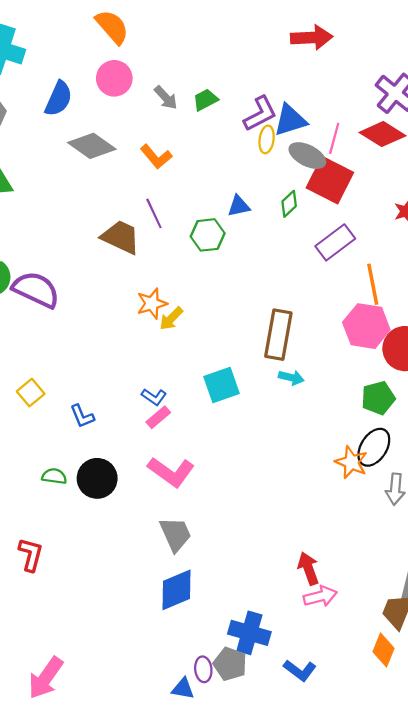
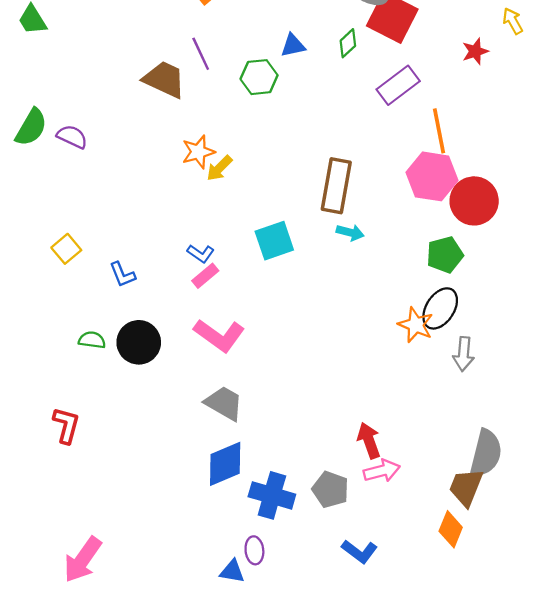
purple semicircle: (36, 290) -> (72, 137), size x0.6
gray trapezoid: (175, 534) -> (224, 403), turned -36
blue cross: (249, 633) -> (272, 495), moved
gray pentagon: (230, 664) -> (330, 490), moved

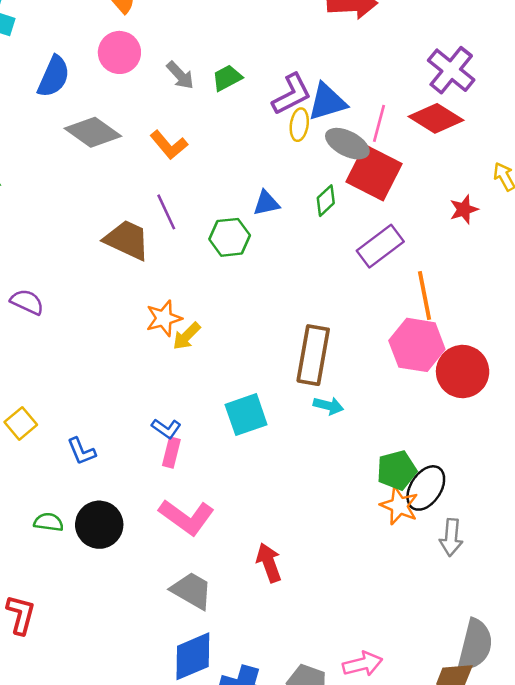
green pentagon: (445, 255) -> (397, 470), moved
pink rectangle: (205, 276) -> (171, 453), turned -36
red arrow: (369, 440) -> (269, 563), moved

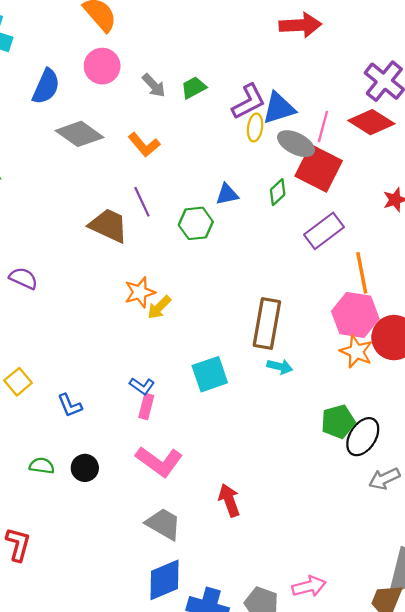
orange star: (399, 506) -> (356, 352), moved
black circle: (99, 525) -> (85, 468), size x0.7
gray arrow: (451, 537) -> (384, 479), turned 60

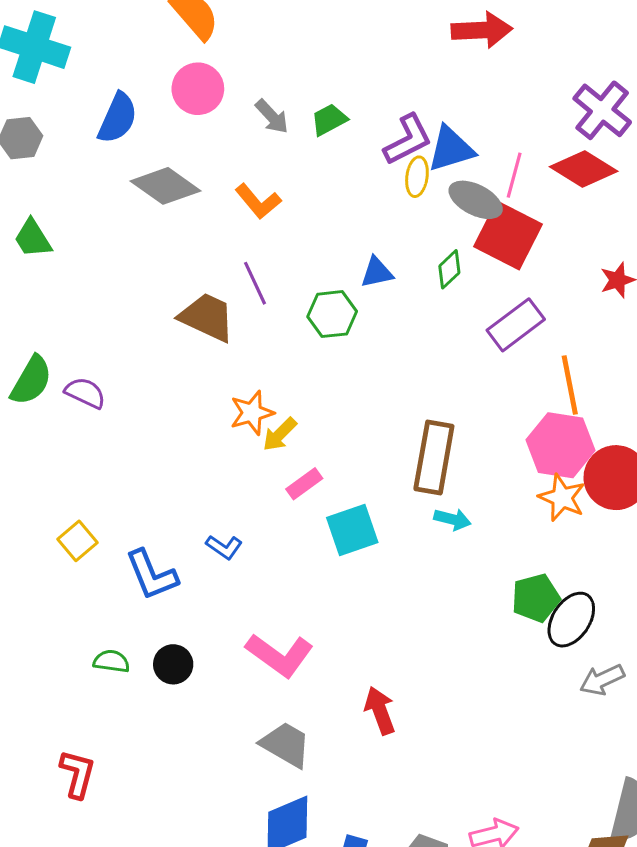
blue L-shape: (142, 386) -> (224, 547), moved
blue L-shape: (70, 405) -> (152, 575), size x1.5
pink rectangle: (146, 406) -> (304, 484), moved, turned 40

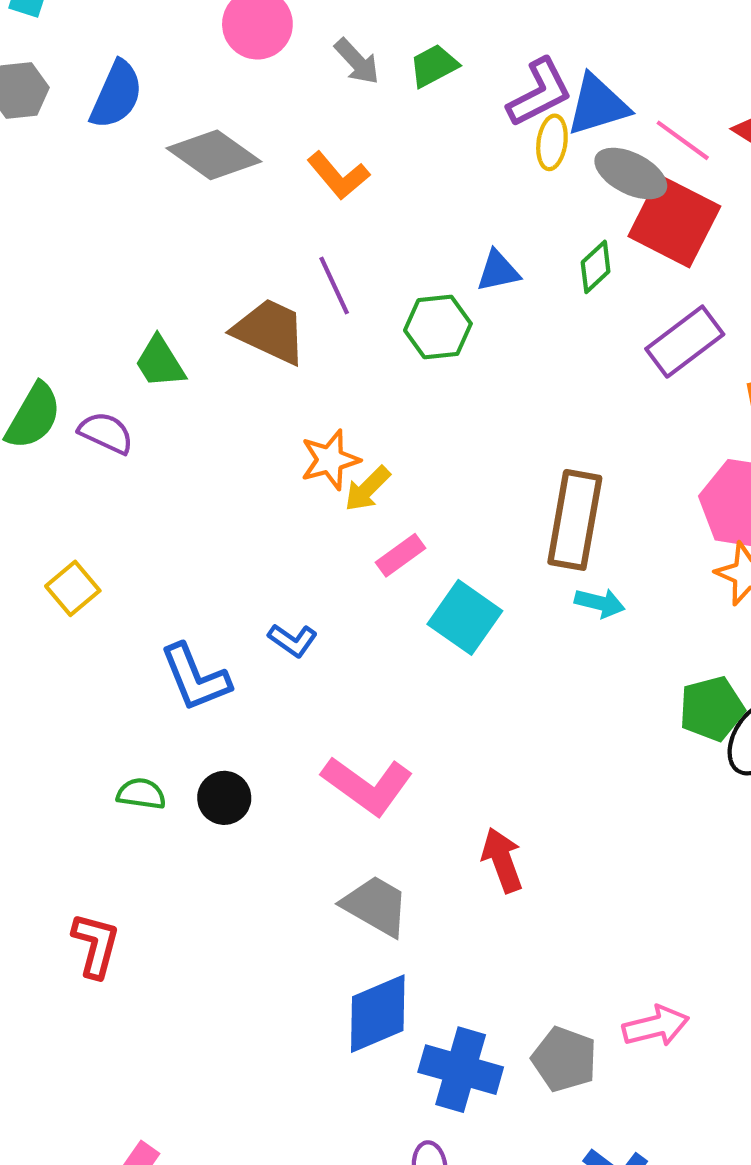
blue semicircle: (118, 118) -> (116, 95), moved
pink line: (514, 175) -> (683, 140), turned -69
green trapezoid: (33, 238) -> (160, 362), moved
cyan square: (352, 530) -> (465, 617), turned -36
yellow square: (77, 541) -> (73, 588), moved

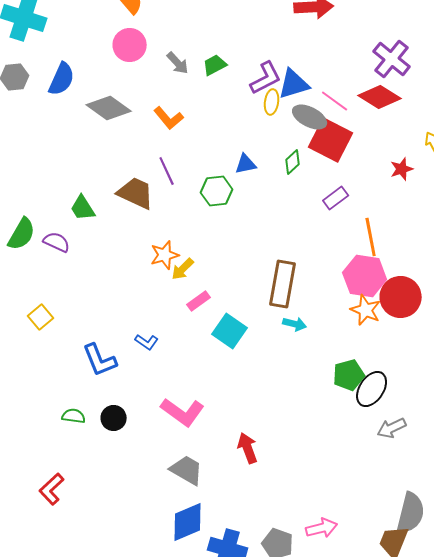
purple rectangle: (685, 342) -> (336, 198), size x0.7
red L-shape: (96, 945) -> (52, 489), turned -148

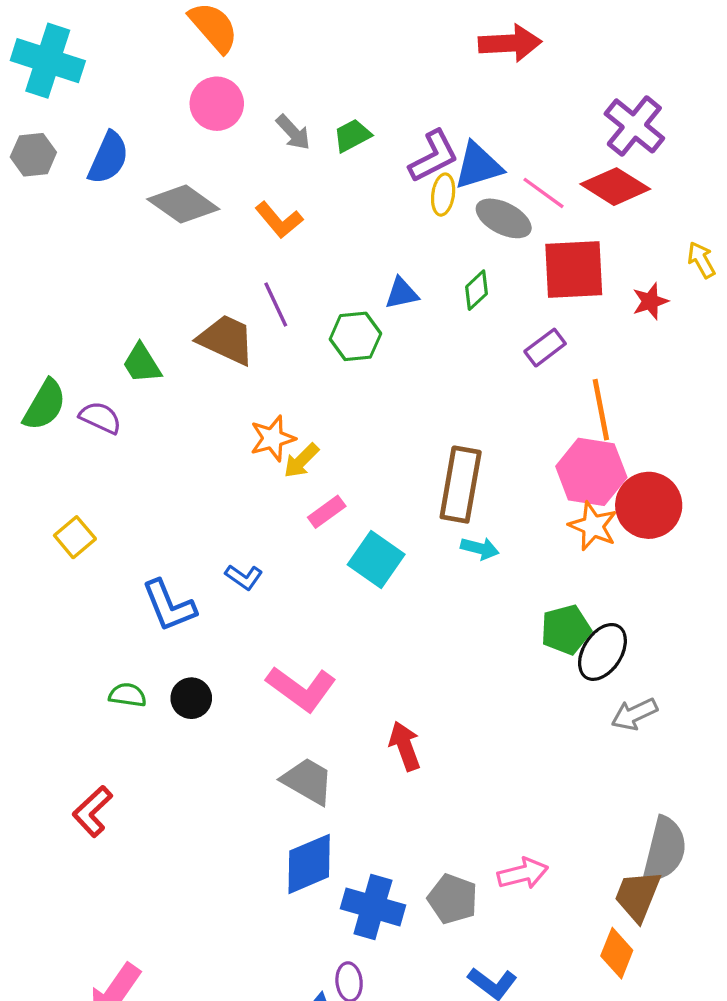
red square: (331, 140) -> (574, 269), moved, turned -30

